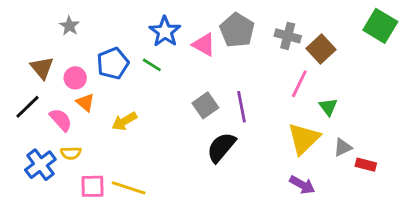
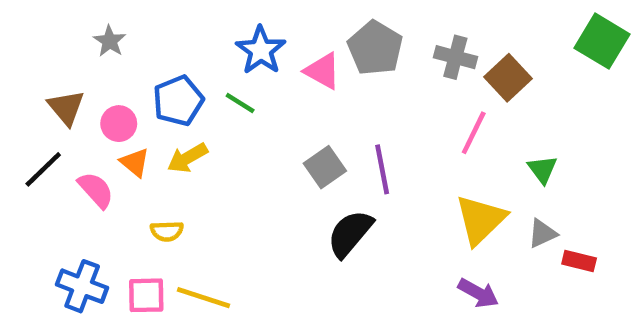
green triangle: (328, 107) -> (542, 169), moved
yellow arrow: (124, 121) -> (187, 158), moved
yellow semicircle: (71, 153) -> (167, 231), moved
blue cross: (40, 165) -> (82, 286), moved, turned -32

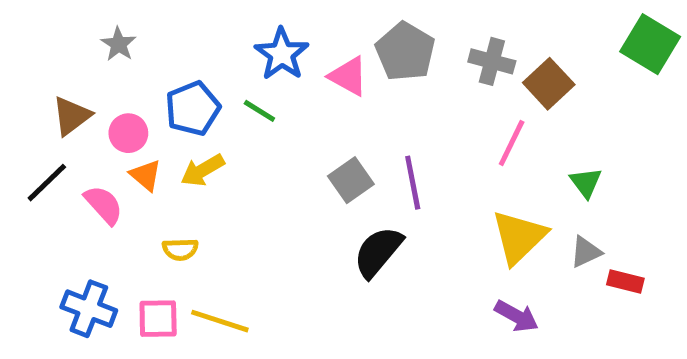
brown triangle: (66, 108) -> (72, 116), turned 33

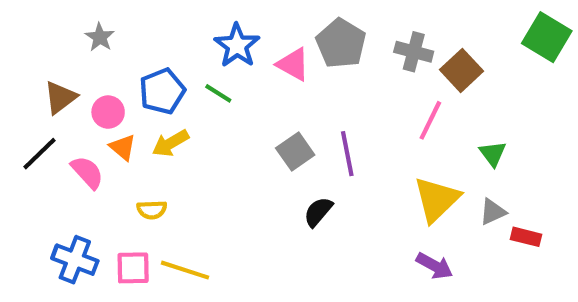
black semicircle: (378, 252) -> (318, 212), size x0.7

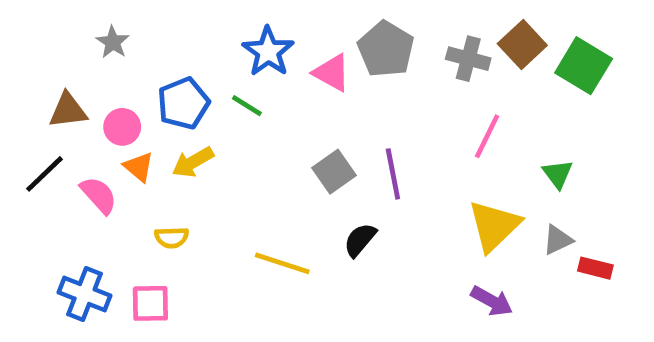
green square: (547, 37) -> (584, 66), moved
brown square: (462, 70) -> (522, 44), moved
brown triangle: (60, 97) -> (68, 110), turned 30
yellow line: (185, 270) -> (282, 263), moved

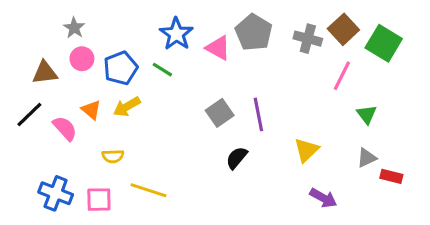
pink circle: (122, 127) -> (82, 59), moved
pink line: (487, 136) -> (342, 76), moved
yellow triangle: (494, 226) -> (306, 150), moved, size x0.7
yellow line: (282, 263) -> (148, 190), moved

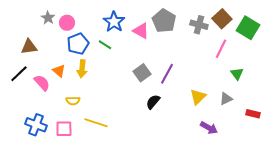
pink circle: (82, 59) -> (67, 23), moved
yellow arrow: (127, 107) -> (82, 69), turned -54
purple line: (258, 114) -> (167, 74), turned 40
gray triangle: (367, 158) -> (226, 99), moved

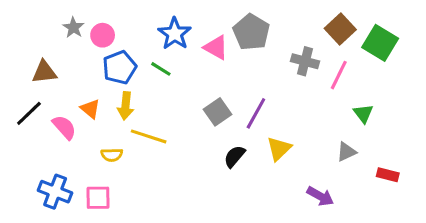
gray cross: (199, 25) -> (305, 61), moved
yellow triangle: (198, 97) -> (279, 149), moved
yellow line: (96, 123) -> (149, 136), moved

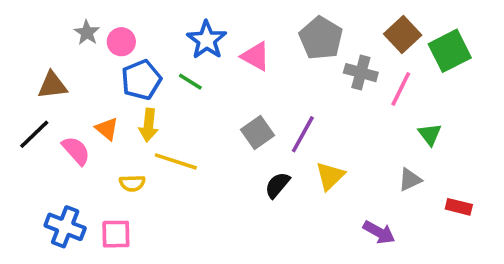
gray pentagon: (251, 32) -> (321, 38), moved
green square: (380, 43) -> (450, 51), turned 32

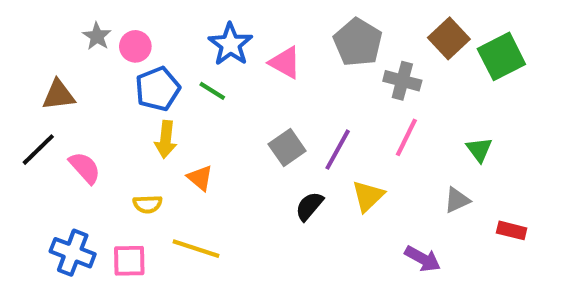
pink line: (401, 89) -> (406, 137), moved
orange triangle: (107, 129) -> (200, 178), moved
yellow line: (176, 161) -> (196, 249), moved

